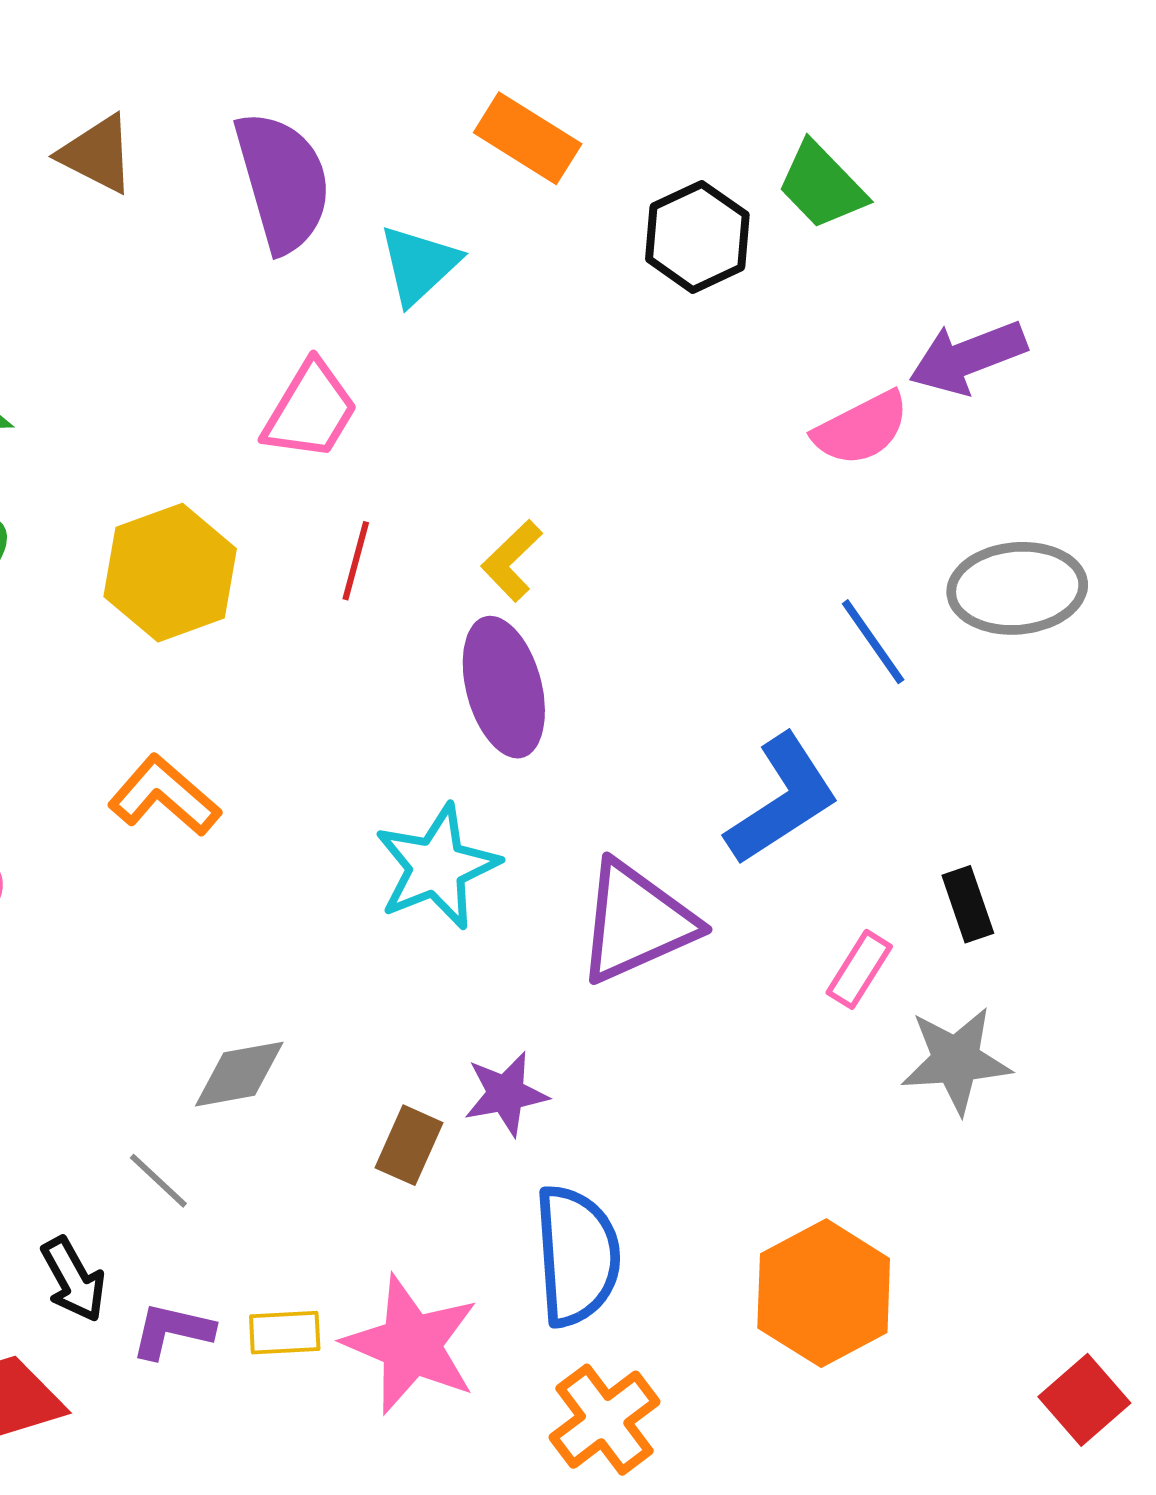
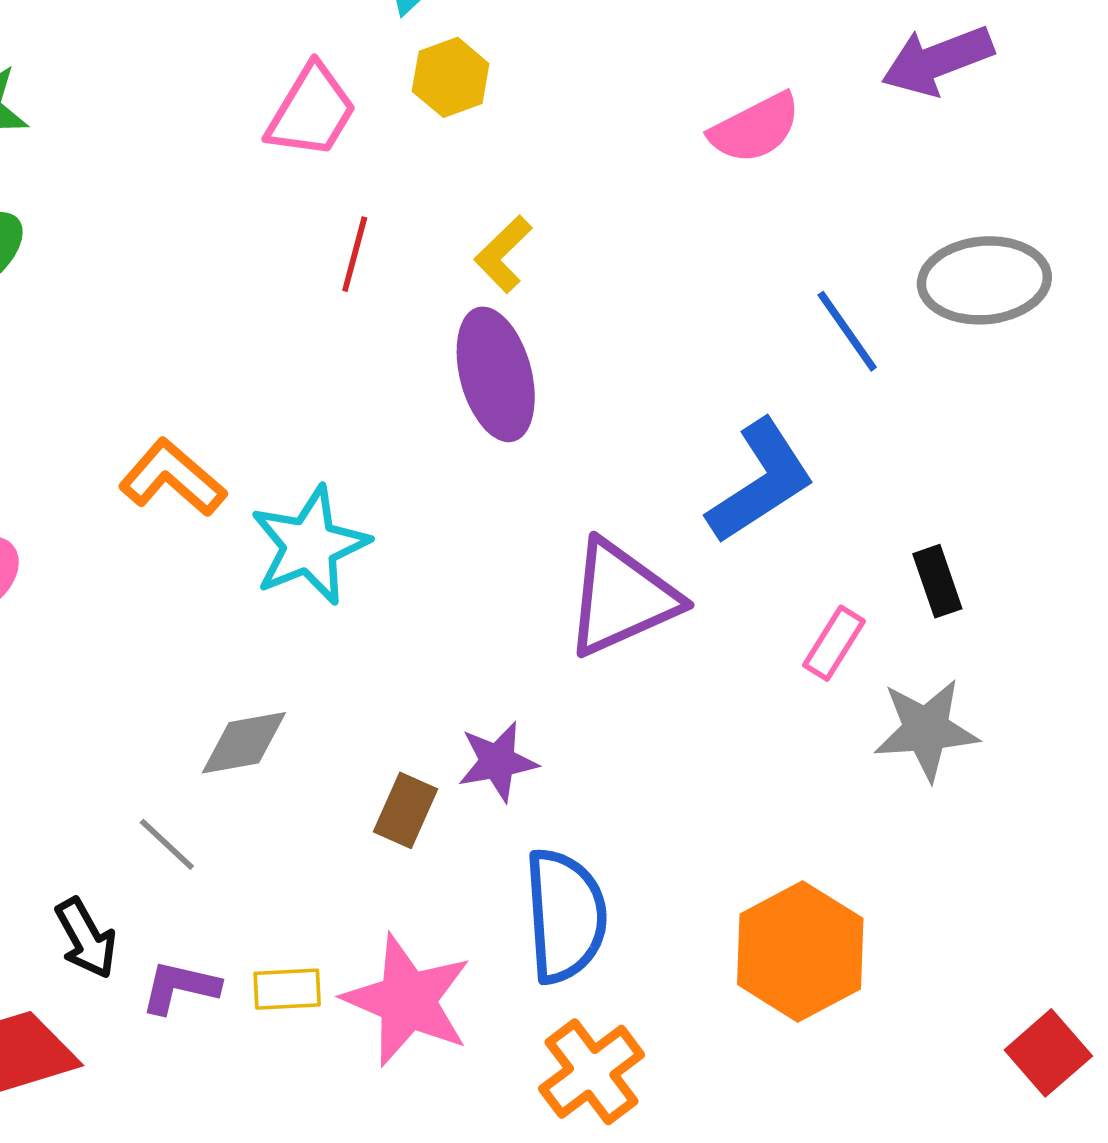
pink semicircle: (861, 428) -> (755, 128), moved
yellow hexagon: (170, 573) -> (451, 77), moved, size x0.6
cyan star: (437, 867) -> (310, 545), moved

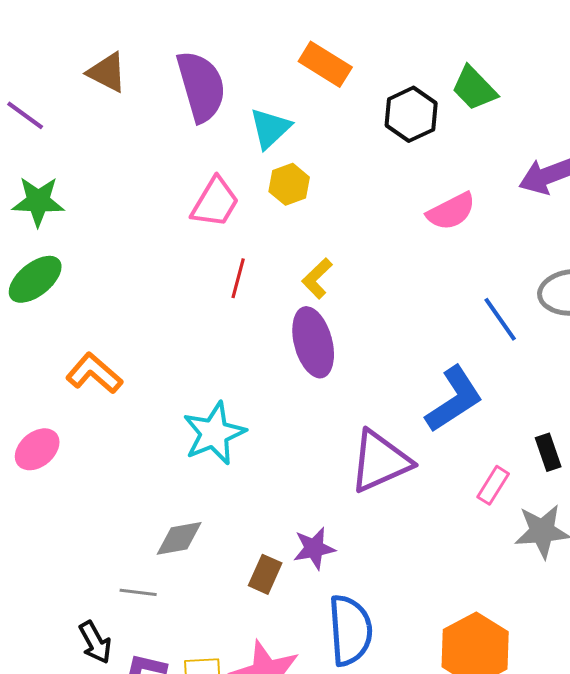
orange L-shape: (172, 478) -> (94, 373), moved
gray line: (167, 844) -> (138, 592), turned -36

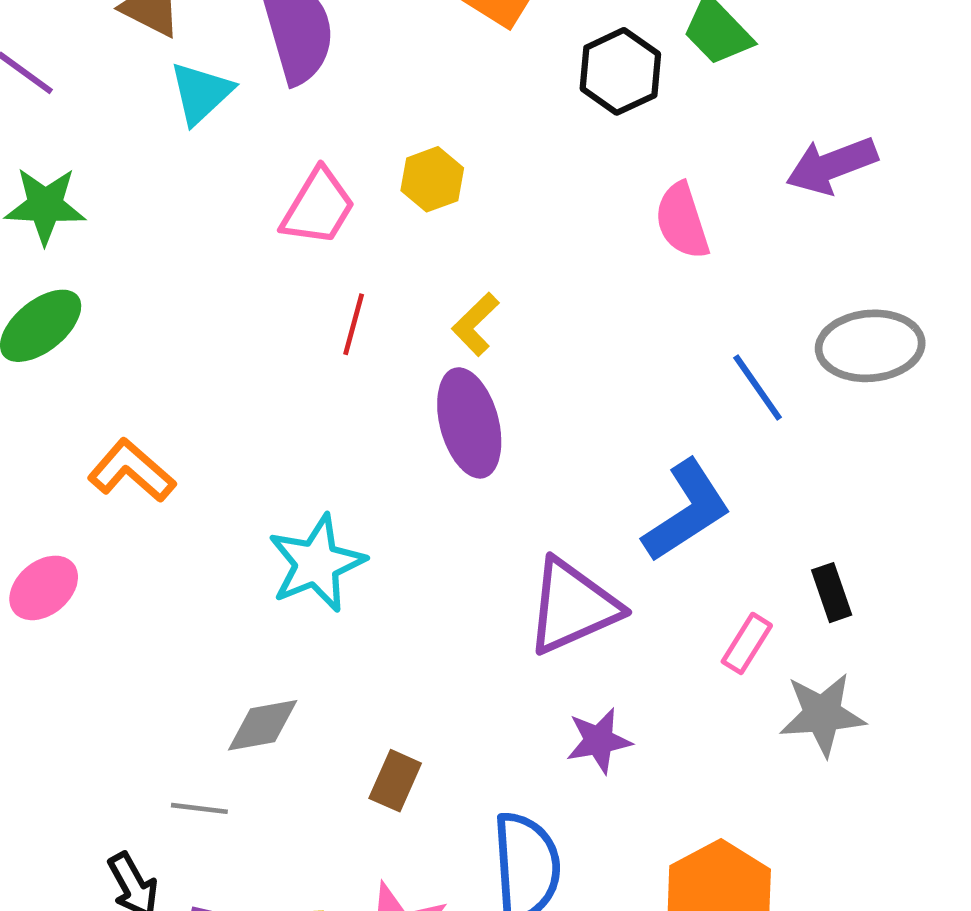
cyan triangle: (270, 128) -> (201, 93), moved
pink semicircle: (451, 211) -> (682, 221), turned 99
purple star: (314, 548) -> (599, 741), moved

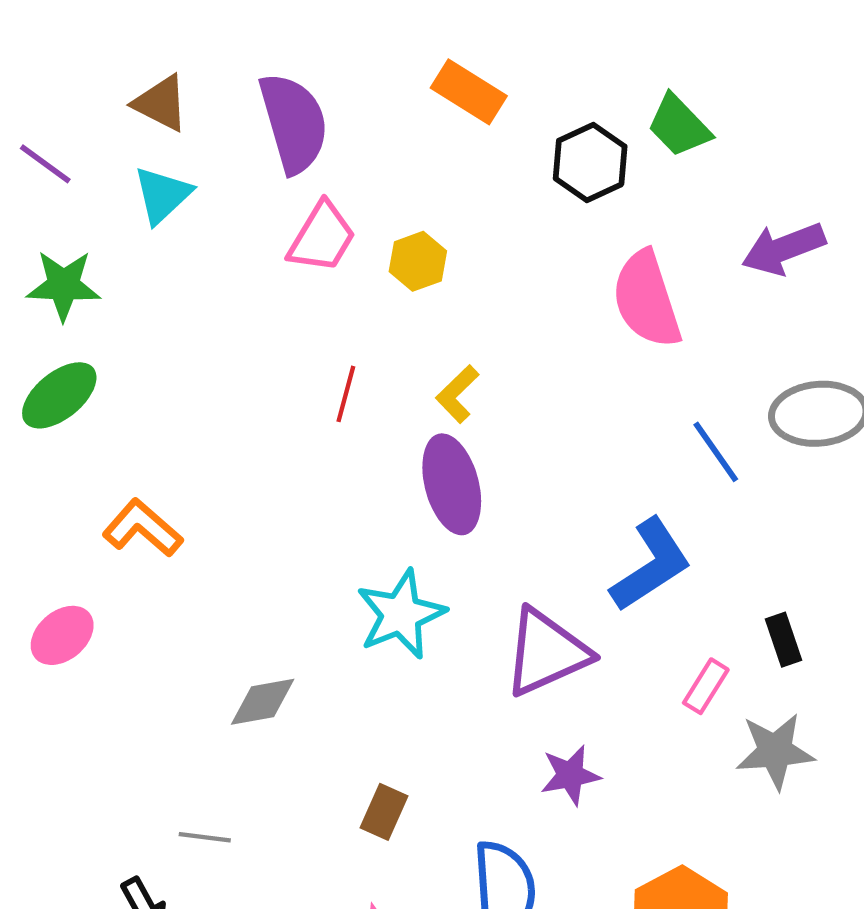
cyan triangle: (201, 93) -> (162, 195), moved
pink trapezoid: (318, 207) -> (322, 237), moved
pink semicircle: (682, 221) -> (647, 299), size x1.4
cyan star: (317, 563) -> (401, 614), moved
gray diamond: (263, 725) -> (263, 702), moved

